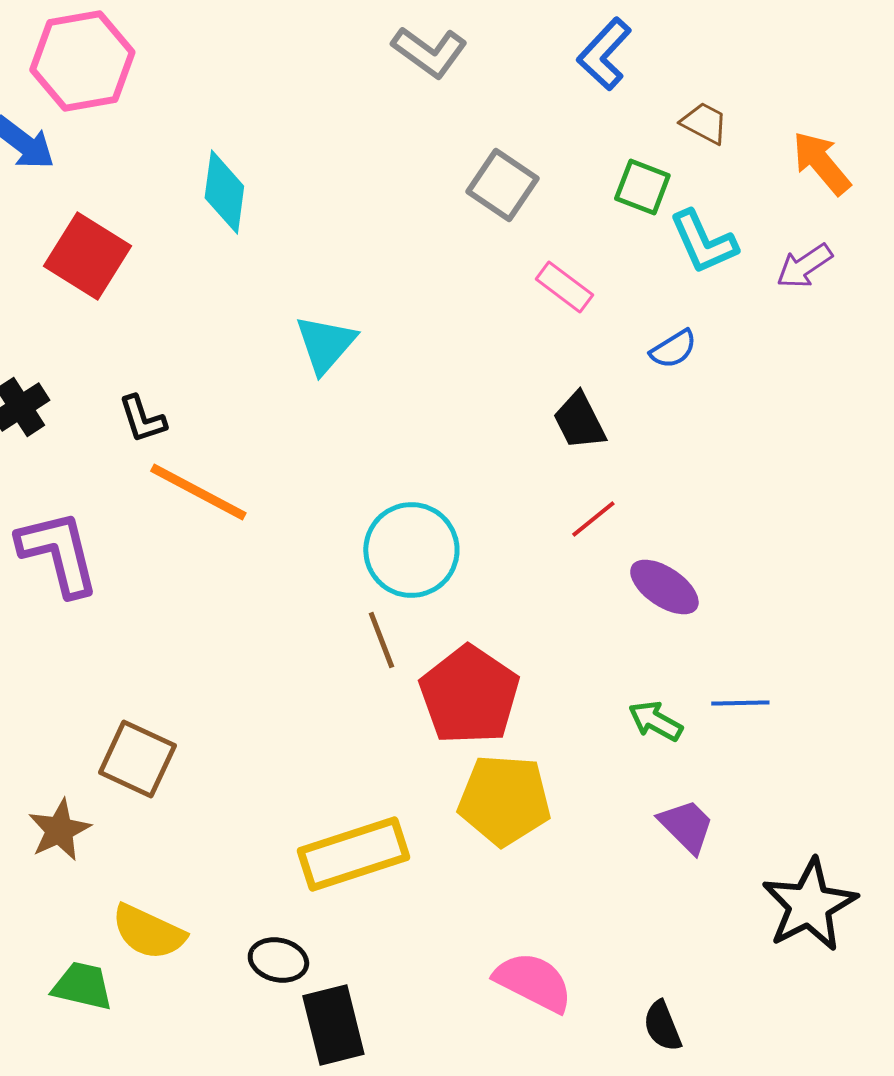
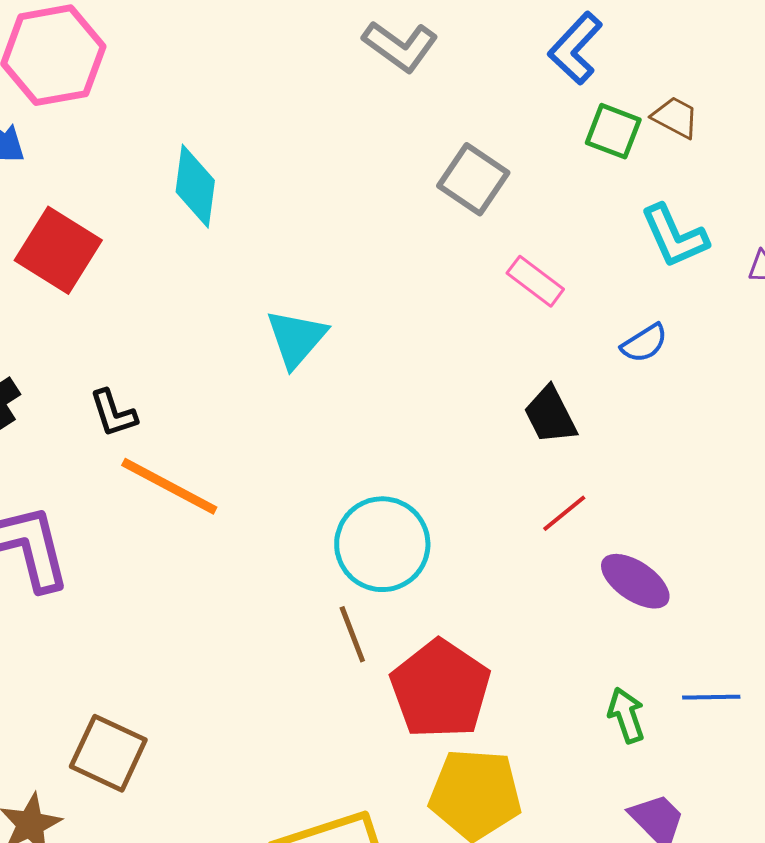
green square: (642, 187) -> (613, 131), moved
green arrow: (655, 721) -> (626, 715), turned 42

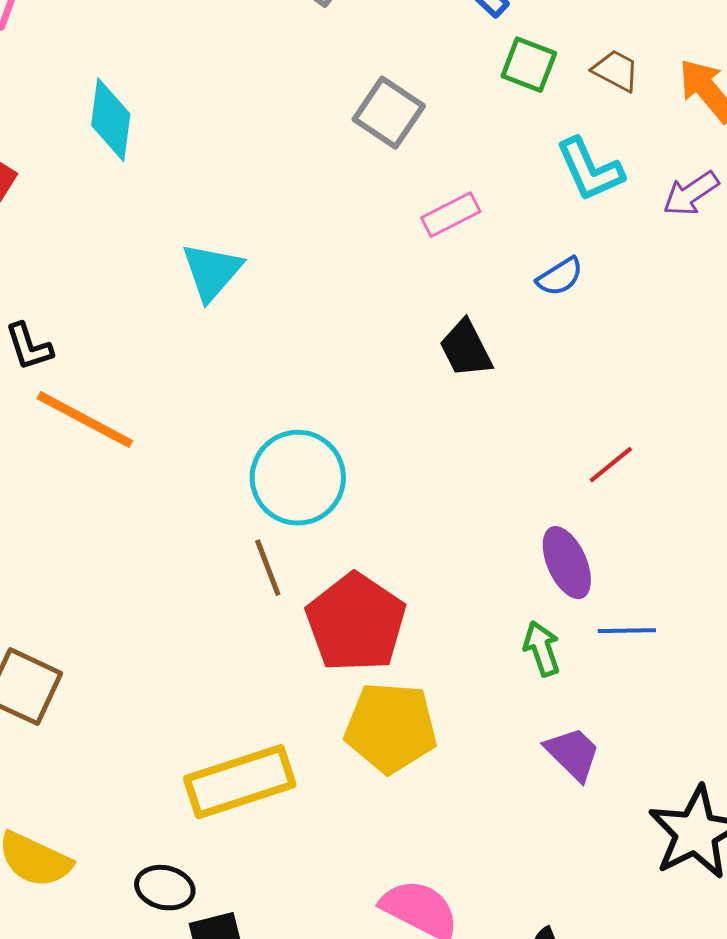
brown trapezoid: (675, 117) -> (616, 71), moved
pink rectangle: (535, 281) -> (451, 215), turned -64
red line: (564, 513) -> (611, 465), moved
purple ellipse: (635, 581) -> (567, 563), moved, turned 32

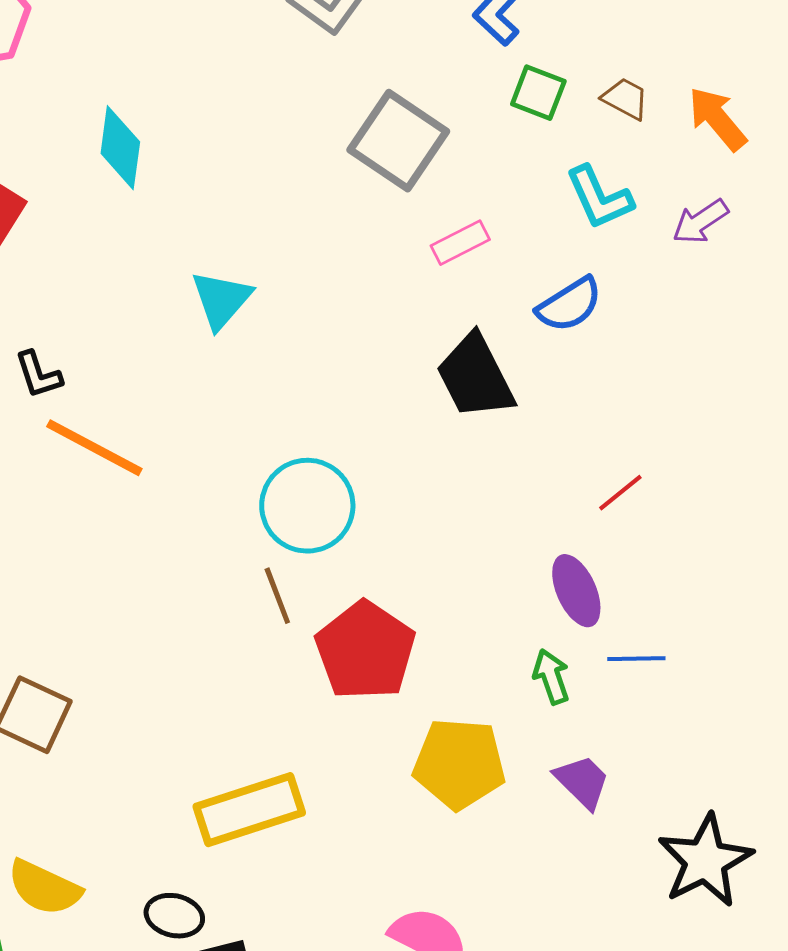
gray square: (389, 113) -> (398, 141), size x1.4
blue semicircle: (560, 277) -> (569, 305), size x1.4
black trapezoid: (466, 349) -> (475, 377), size x1.5
yellow pentagon: (391, 728) -> (459, 764), moved

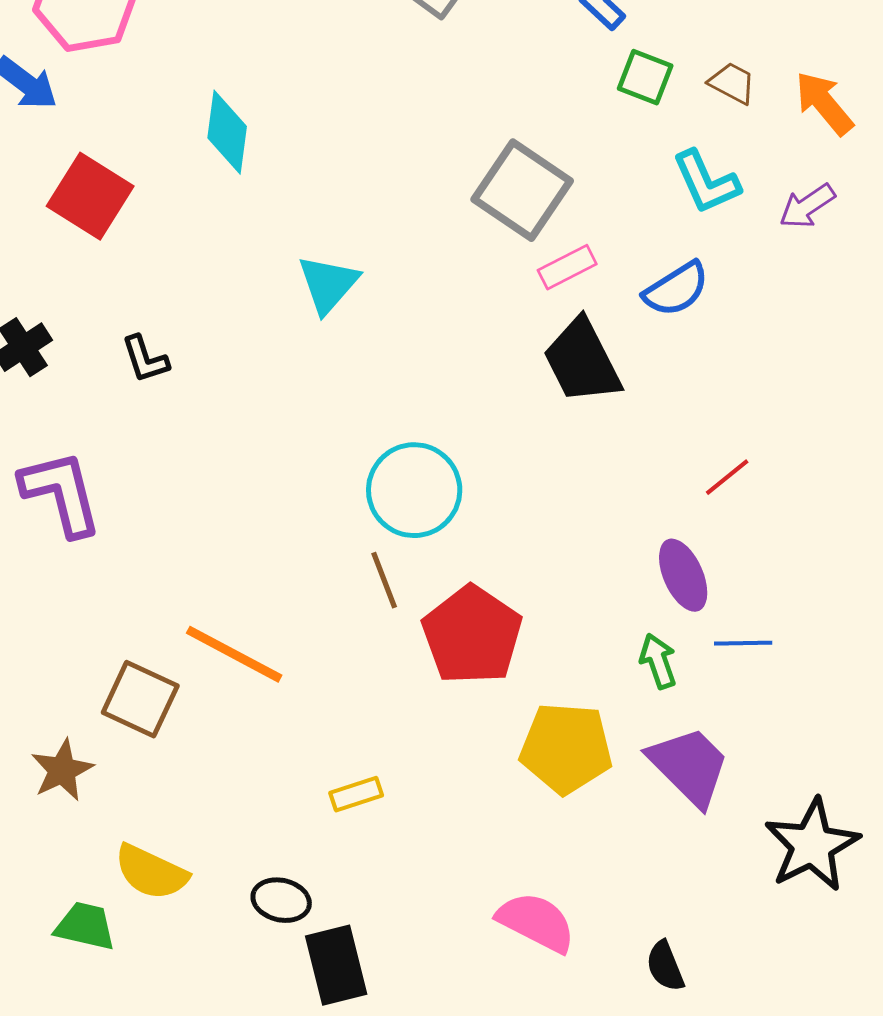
gray square: (398, 141) -> (522, 190), moved
pink rectangle: (460, 243) -> (567, 267), moved
orange line: (94, 448) -> (234, 654), moved
purple trapezoid: (582, 782) -> (689, 766), size x1.5
yellow rectangle: (249, 810) -> (356, 794), size x0.5

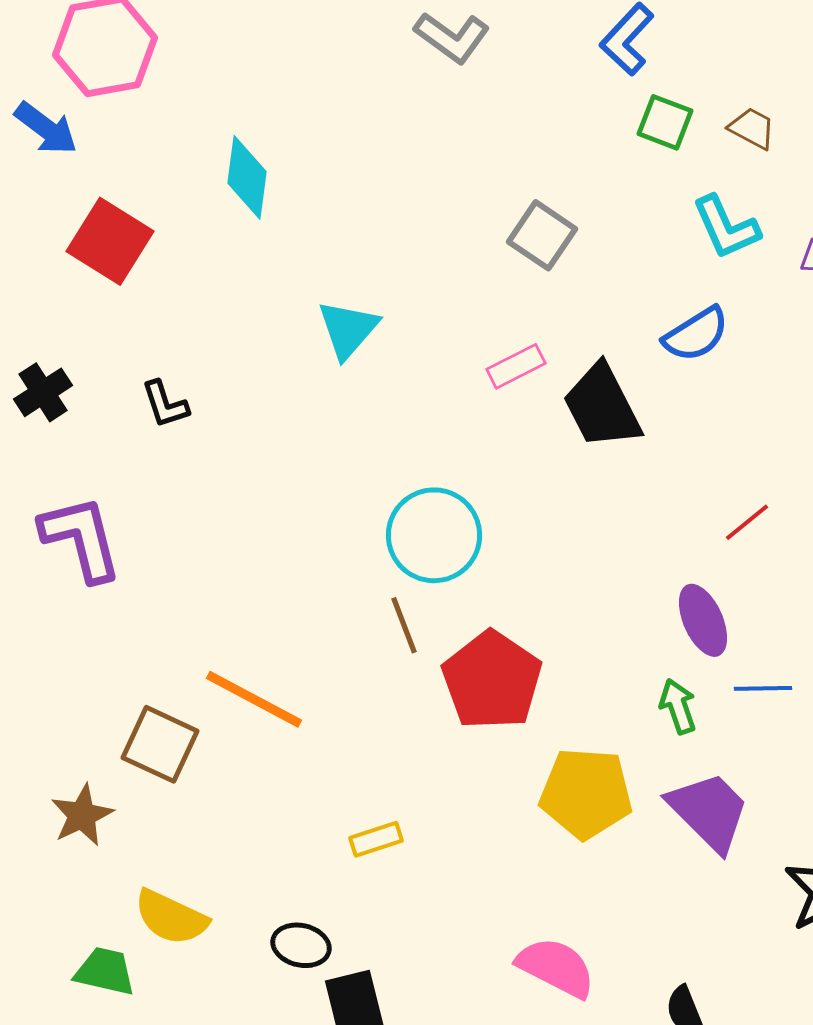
gray square: (522, 190) -> (542, 235), size x0.7
pink rectangle: (567, 267) -> (516, 366), moved

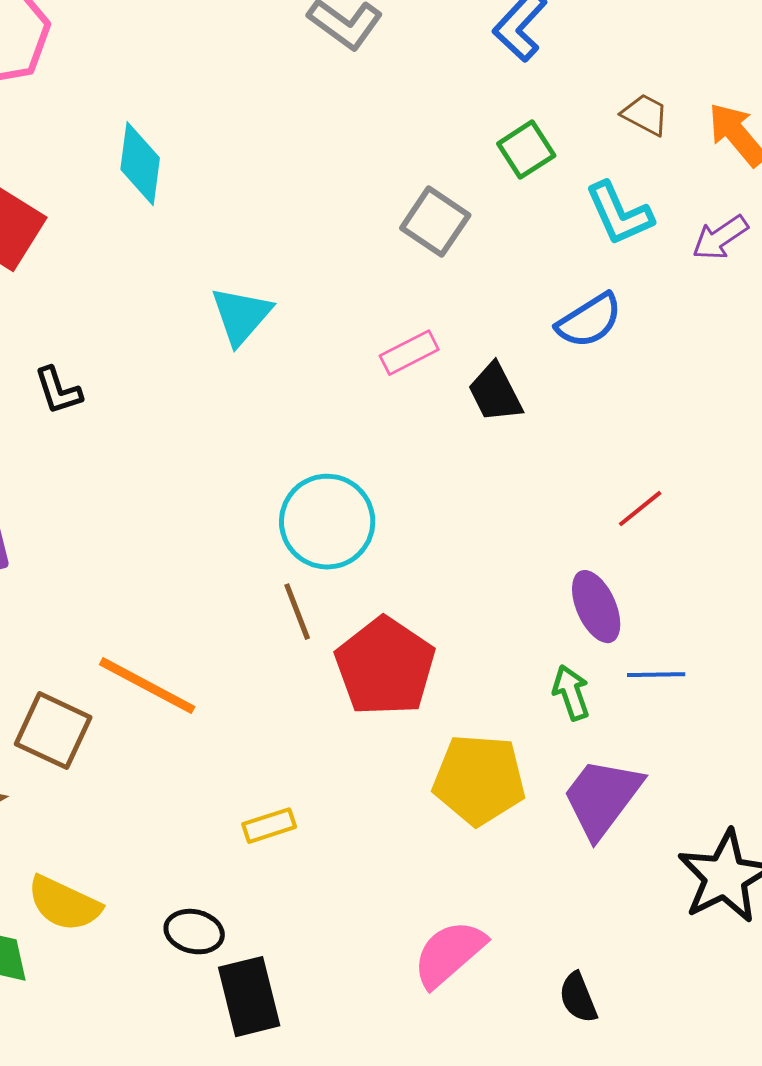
green square: (665, 122) -> (526, 150), moved, turned 36
black trapezoid: (602, 406) -> (495, 393), size x0.7
purple trapezoid: (709, 811) -> (602, 798), turned -98
pink semicircle: (556, 967) -> (449, 954), turned -68

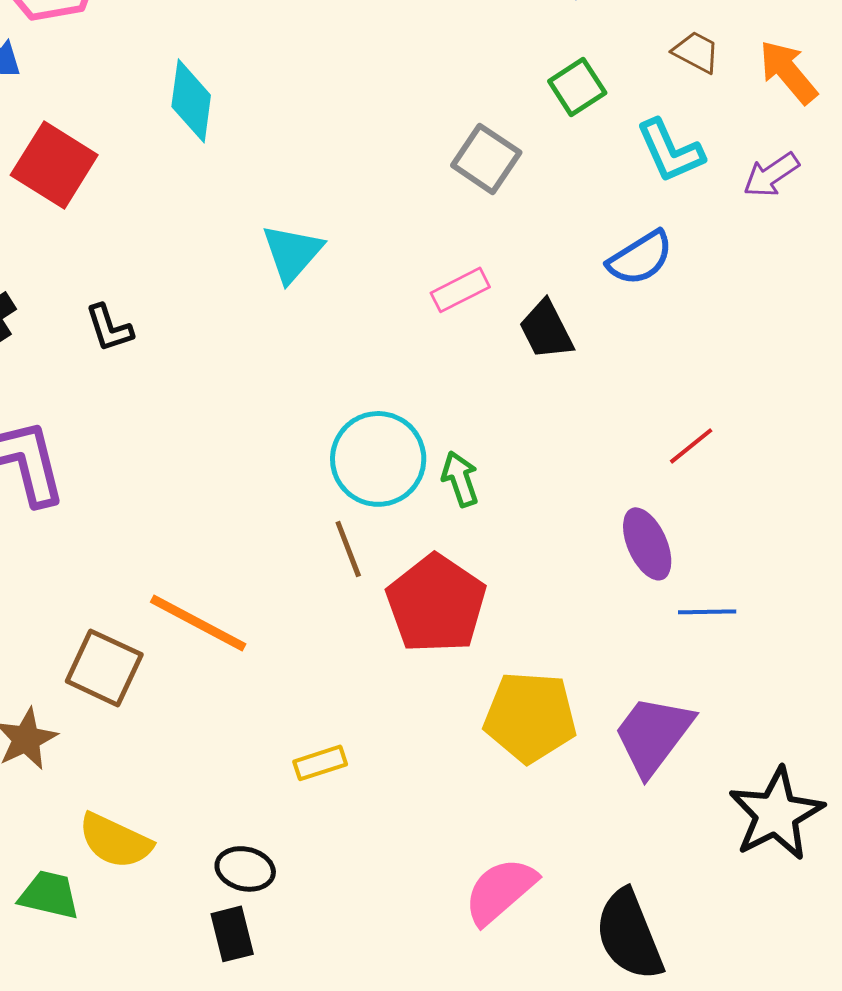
green arrow: (571, 693) -> (460, 479), moved
black rectangle: (249, 997) -> (232, 934), moved, size x0.7
black semicircle: (578, 998) -> (629, 935), size x1.8

